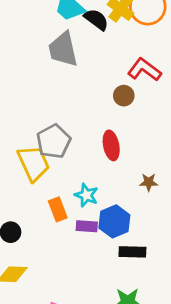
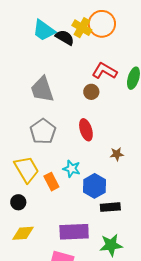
gray trapezoid: (63, 49) -> (42, 89), moved
yellow trapezoid: (33, 163) -> (27, 169), moved
purple rectangle: (87, 226) -> (74, 232), moved, size x1.8

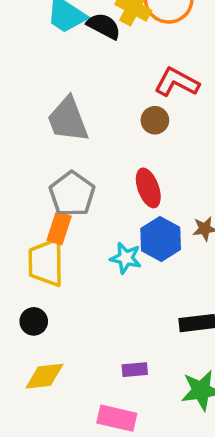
yellow trapezoid: (27, 169) -> (46, 262), turned -148
orange rectangle: (51, 182) -> (59, 228), moved, turned 48
blue hexagon: (94, 186) -> (161, 239), moved
purple rectangle: (74, 232) -> (135, 370), size x0.5

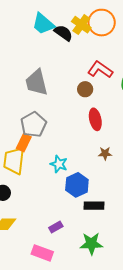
red ellipse: (148, 188) -> (95, 119), moved
blue hexagon: (161, 239) -> (77, 185), moved
purple rectangle: (135, 370) -> (56, 227), turned -32

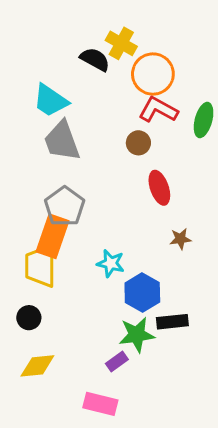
orange circle: (102, 23) -> (153, 74), moved
cyan trapezoid: (43, 24) -> (50, 101), moved
orange rectangle: (24, 143) -> (53, 236), size x1.5
green star: (91, 244) -> (137, 335), moved

